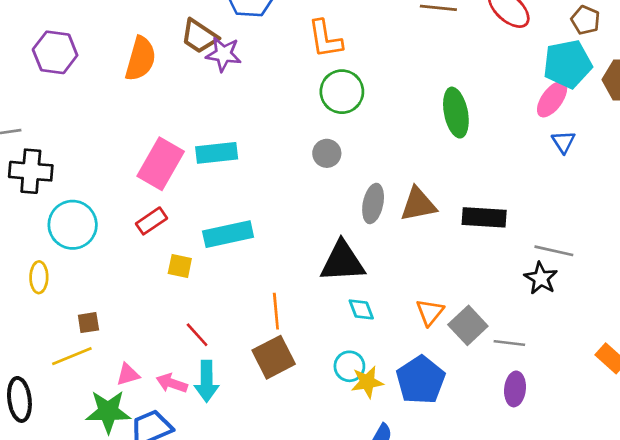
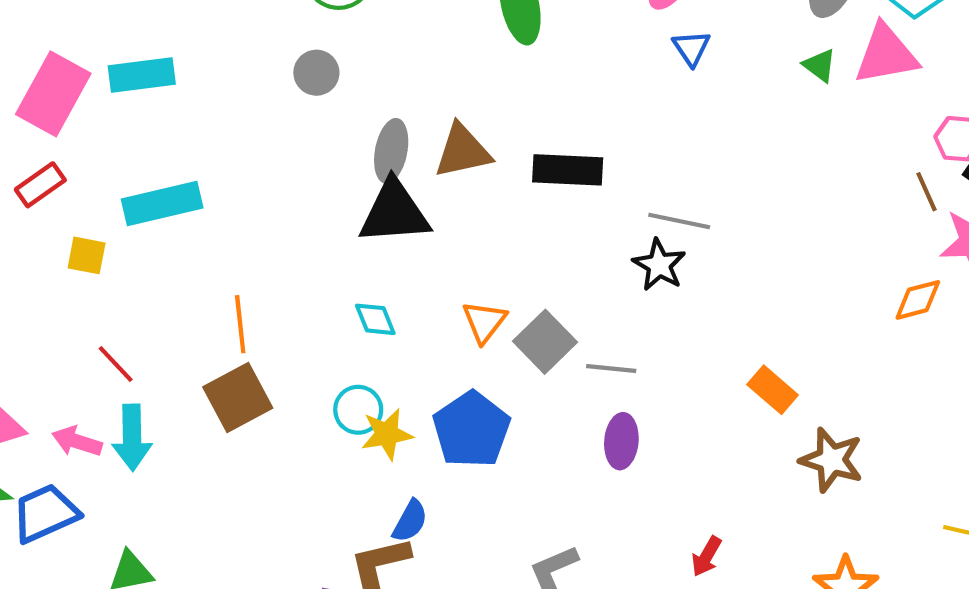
black triangle: (342, 262) -> (394, 212), moved

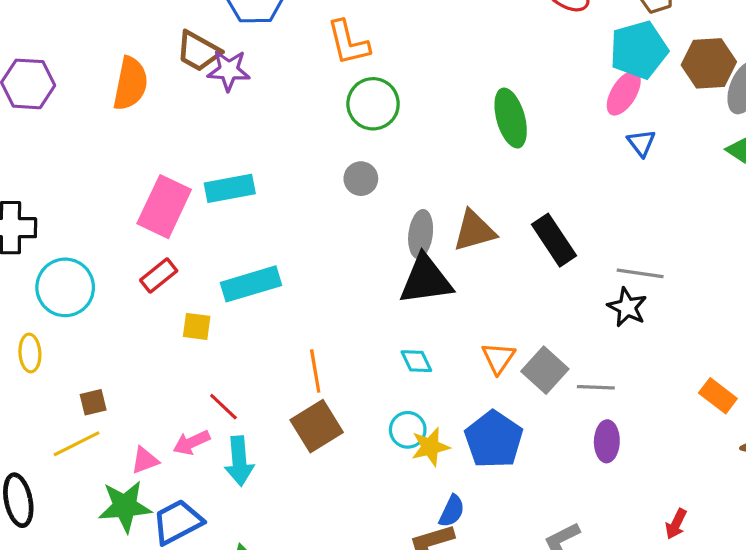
black rectangle: (568, 170) -> (554, 240), turned 57
pink arrow: (77, 441) -> (191, 443), moved, turned -39

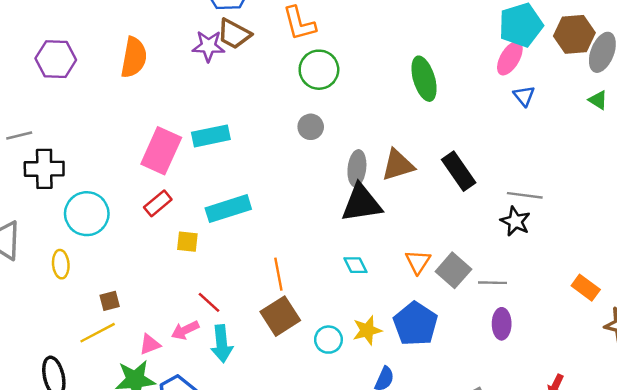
brown trapezoid: (198, 51) -> (234, 34), moved
cyan circle: (408, 430) -> (328, 340), moved

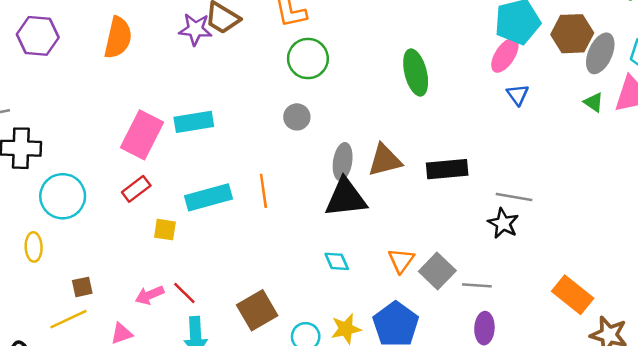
black rectangle: (459, 171) -> (447, 169), turned -63
orange line: (278, 274) -> (263, 191), moved
orange rectangle: (586, 288) -> (573, 295), size x1.4
pink arrow: (185, 330) -> (150, 295), moved

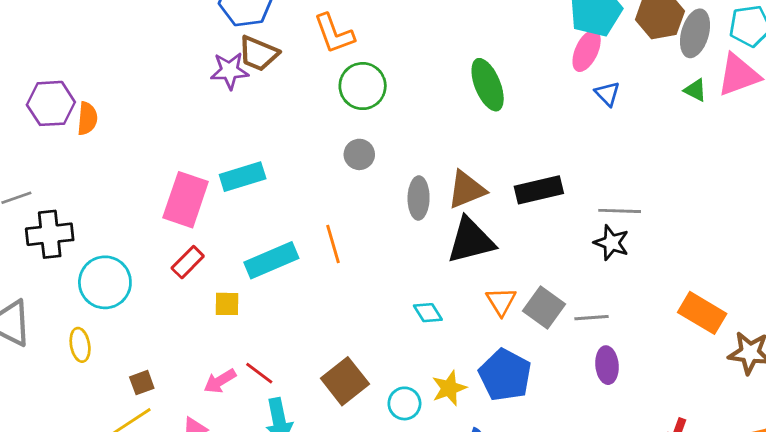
orange semicircle: (118, 38) -> (87, 118), moved, size x0.7
black triangle: (346, 198) -> (471, 241), moved

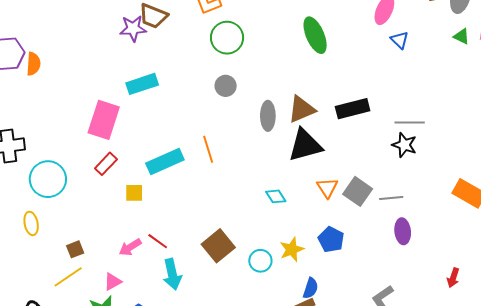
cyan rectangle: (243, 177) -> (142, 84), moved
blue pentagon: (505, 375) -> (331, 240), size x0.7

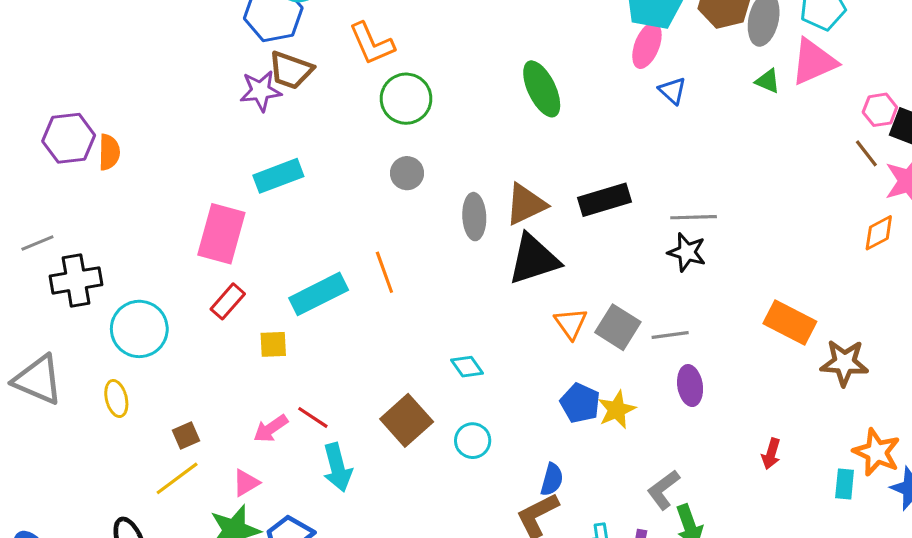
cyan diamond: (276, 196) -> (467, 367), moved
yellow star: (292, 249) -> (617, 410), moved

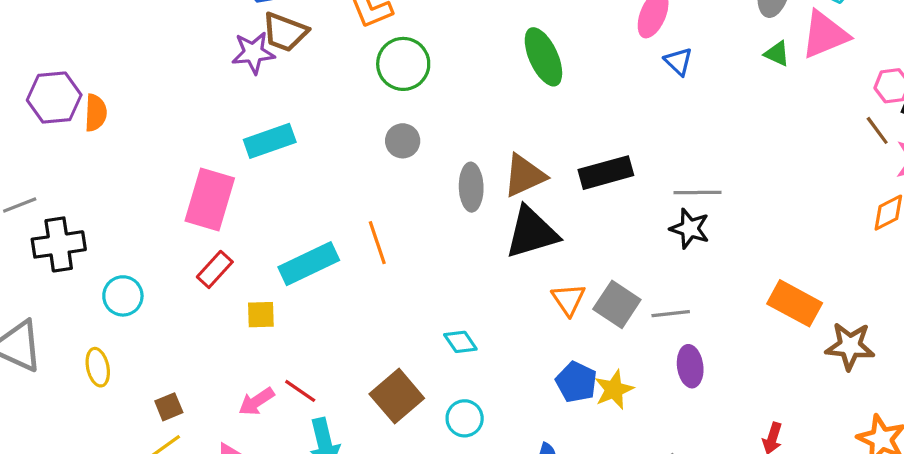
cyan circle: (139, 329) -> (123, 296), size x0.7

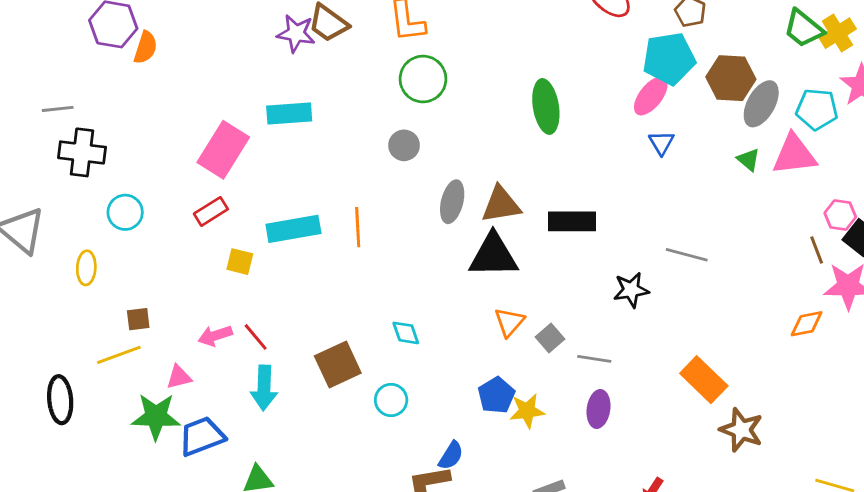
gray line: (697, 193) -> (687, 255), moved
black star: (690, 229) -> (631, 290), turned 30
gray square: (617, 304) -> (550, 338), size x0.7

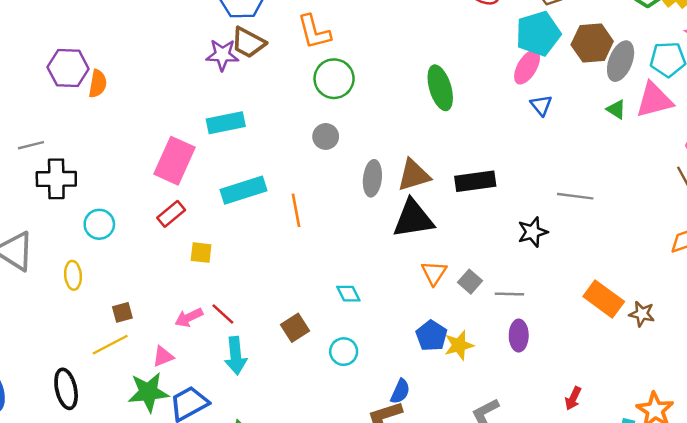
cyan rectangle: (293, 229) -> (244, 190), moved
brown square: (338, 364) -> (295, 328), size x0.7
brown star: (741, 430) -> (642, 314), moved, size x0.7

